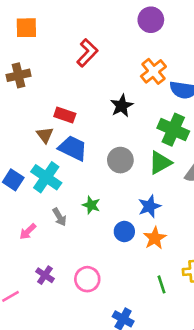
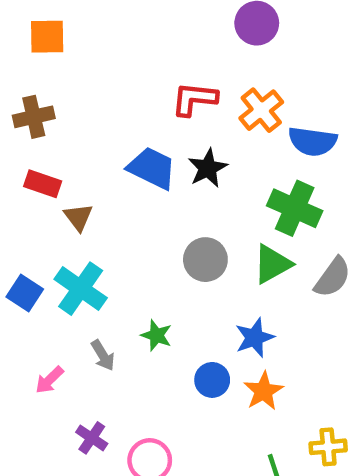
red L-shape: (87, 53) -> (194, 99), moved, turned -128
red rectangle: (65, 115) -> (43, 184), moved
blue trapezoid: (73, 148) -> (152, 168), moved
purple cross: (45, 275) -> (92, 438), moved

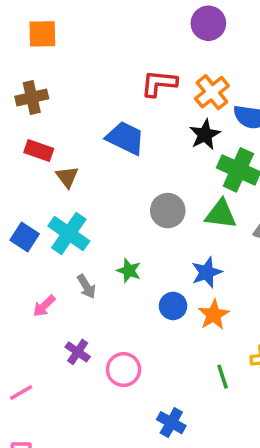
black star: (208, 168) -> (205, 135), moved
green triangle: (272, 264) -> (221, 214), turned 36

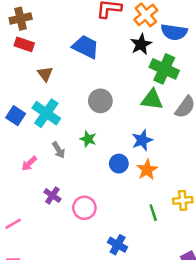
red rectangle: (39, 150) -> (24, 44), moved
gray circle: (168, 211) -> (100, 101), moved

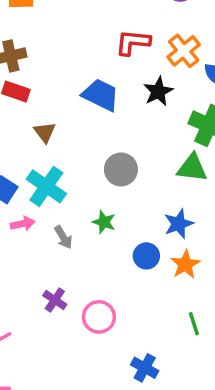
black star: (141, 44) -> (158, 92), moved
pink arrow: (29, 164) -> (23, 224), moved, turned -147

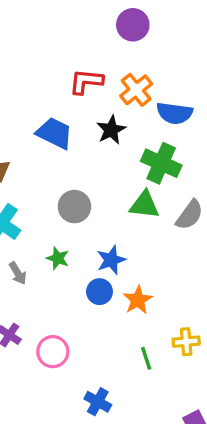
blue star: (179, 224) -> (111, 260), moved

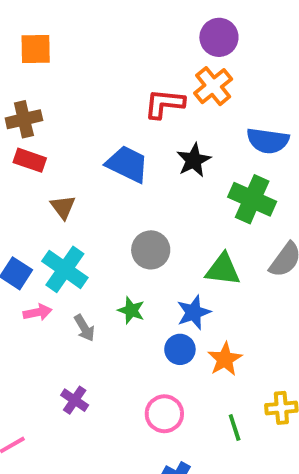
orange cross: (136, 90) -> (213, 86), moved
green triangle: (144, 205) -> (223, 269), moved
pink circle: (53, 352) -> (164, 414), moved

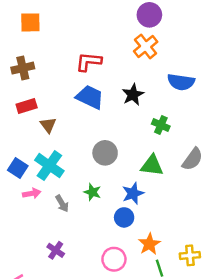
red L-shape: (164, 104) -> (89, 62), moved
red rectangle: (30, 160) -> (27, 106), moved, turned -36
green cross: (252, 199) -> (161, 125), moved, size x0.6
orange star: (225, 359) -> (149, 244), moved

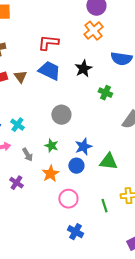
brown triangle: (48, 125) -> (20, 77), moved
cyan cross: (49, 166) -> (17, 125), size x0.6
green triangle: (152, 166) -> (108, 162), moved
orange star: (149, 244) -> (50, 174), moved
purple cross: (56, 250) -> (16, 183), moved

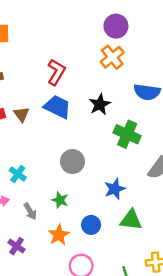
red L-shape: (48, 43) -> (56, 72), turned 115
green cross: (105, 93) -> (127, 134), size x1.5
blue star: (83, 147) -> (115, 189), moved

